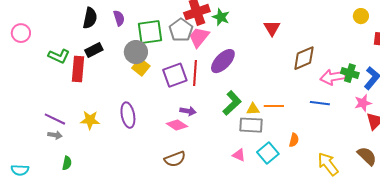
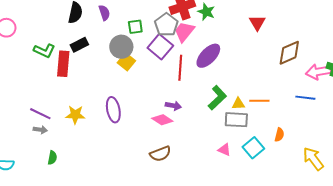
green square: (150, 32) -> (135, 27), size x0.6
purple square: (175, 75) -> (160, 47), moved, turned -30

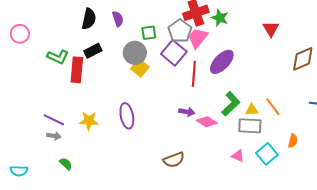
orange line: (259, 101) -> (273, 107), turned 54
pink diamond: (162, 120) -> (207, 122), moved
green semicircle: (52, 158) -> (66, 164), turned -56

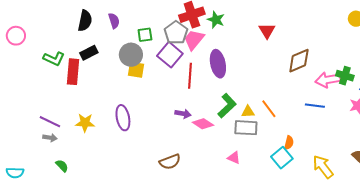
purple ellipse: (222, 62) -> (218, 64), turned -56
yellow square: (140, 68) -> (136, 70), turned -30
cyan square: (267, 154) -> (282, 158), moved

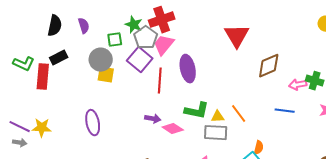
green star: (216, 20) -> (134, 25), moved
red triangle: (267, 31) -> (237, 36), size x1.5
pink arrow: (328, 80) -> (298, 85), size x0.7
green L-shape: (227, 106) -> (197, 111), turned 55
yellow star: (85, 123) -> (42, 128), moved

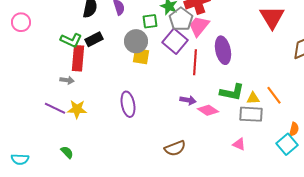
green L-shape: (24, 64) -> (71, 40), moved
gray arrow: (20, 143) -> (67, 80), moved

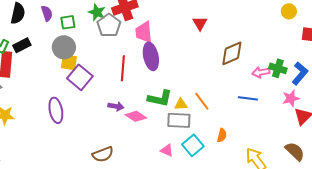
red triangle: (272, 17) -> (200, 23), size x0.6
green square: (150, 21) -> (68, 22), moved
pink trapezoid: (199, 26) -> (144, 32), moved, turned -45
purple square: (175, 41) -> (80, 77), moved
cyan square: (287, 144) -> (193, 145), moved

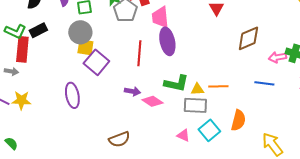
orange line: (202, 101) -> (218, 86), turned -54
orange semicircle: (222, 135) -> (238, 120), size x1.5

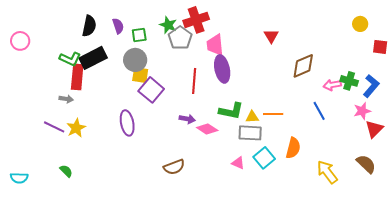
black rectangle: (38, 30) -> (93, 58), size x1.5
blue line: (264, 83) -> (319, 111), turned 54
yellow star: (21, 100) -> (76, 128), turned -30

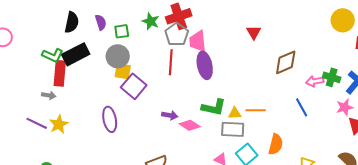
yellow circle: (360, 24) -> (343, 20), size x1.5
gray pentagon: (180, 38) -> (177, 34), moved
red line: (194, 81) -> (171, 62), moved

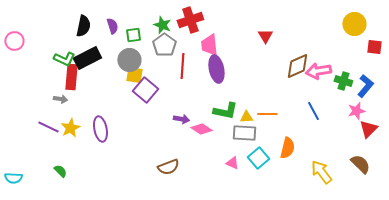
gray pentagon: (177, 34) -> (164, 45), moved
pink arrow: (315, 81) -> (318, 71), moved, size x1.4
purple ellipse: (110, 119) -> (100, 129), moved

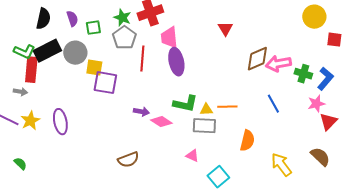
gray circle: (129, 60) -> (75, 53), moved
purple square: (145, 90) -> (105, 83), turned -30
cyan square: (258, 158) -> (218, 177), moved

